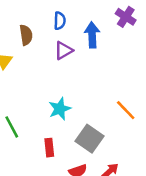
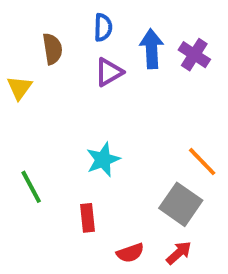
purple cross: (126, 17) -> (194, 55), moved
gray square: (89, 139) -> (181, 204), moved

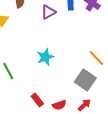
red rectangle: (87, 218) -> (37, 100), moved, turned -32

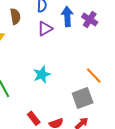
gray square: (85, 80) -> (83, 98), turned 35

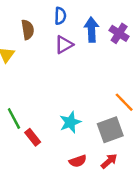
cyan star: (42, 75) -> (70, 122), moved
red rectangle: (34, 118) -> (33, 137), moved

